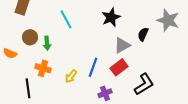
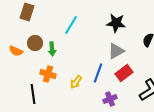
black star: (111, 17) -> (116, 23), turned 30
cyan line: (66, 19) -> (71, 25), turned 60
gray triangle: (122, 45) -> (116, 51), moved
orange semicircle: (10, 53) -> (16, 51), moved

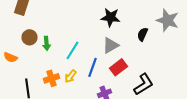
cyan line: (71, 25) -> (72, 50), moved
orange semicircle: (16, 51) -> (10, 57), moved
orange cross: (48, 74) -> (52, 78), moved, turned -35

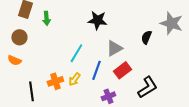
black star: (110, 17) -> (97, 20), moved
brown circle: (30, 37) -> (19, 37), moved
green arrow: (46, 43) -> (46, 18), moved

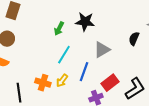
green arrow: (46, 18) -> (59, 29), moved, turned 32
red rectangle: (122, 70) -> (110, 83), moved
orange cross: (55, 81) -> (43, 83), turned 35

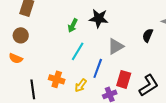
yellow arrow: (62, 81) -> (81, 85), moved
red rectangle: (110, 83) -> (124, 79), turned -36

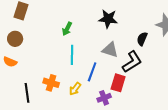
black star: (99, 18) -> (108, 19), moved
gray triangle: (116, 46) -> (110, 50), turned 48
cyan line: (78, 51) -> (72, 55), turned -30
black L-shape: (149, 85) -> (132, 62), moved

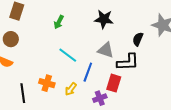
green arrow: (67, 29) -> (59, 22), moved
cyan line: (72, 55) -> (68, 55), turned -54
black L-shape: (132, 62) -> (128, 62), turned 30

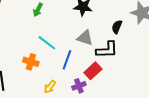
orange cross: (47, 83) -> (31, 62), moved
red rectangle: (114, 83) -> (93, 71), turned 30
yellow arrow: (71, 89) -> (50, 87), moved

